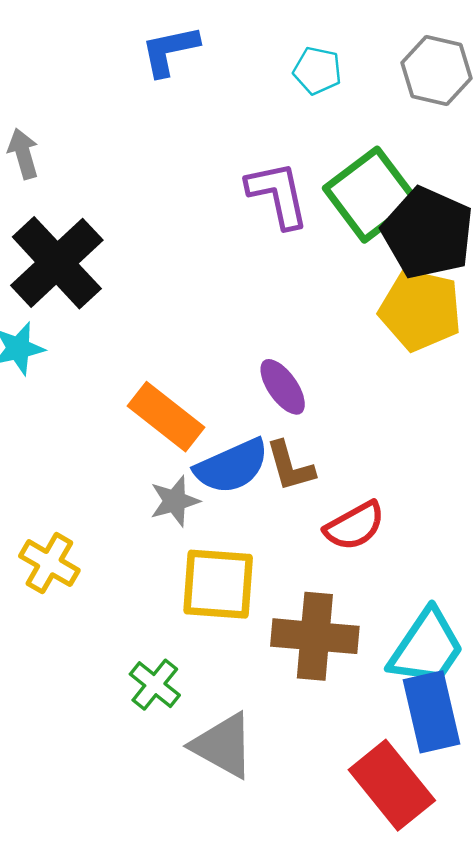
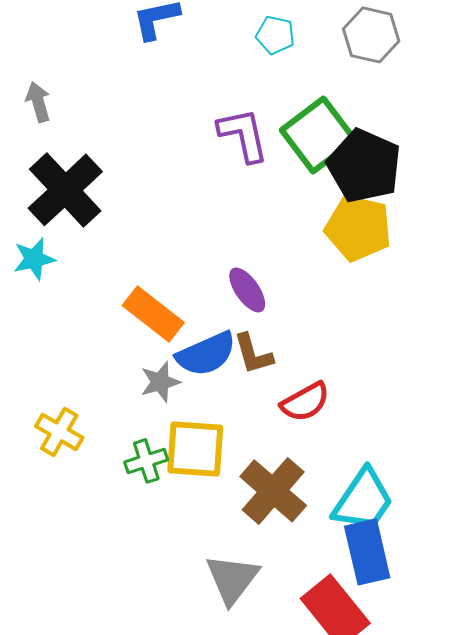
brown cross: (315, 636) -> (273, 491), turned 36
green cross: (155, 685) -> (146, 461), moved, turned 33
gray triangle: (223, 745) -> (232, 579), moved, turned 38

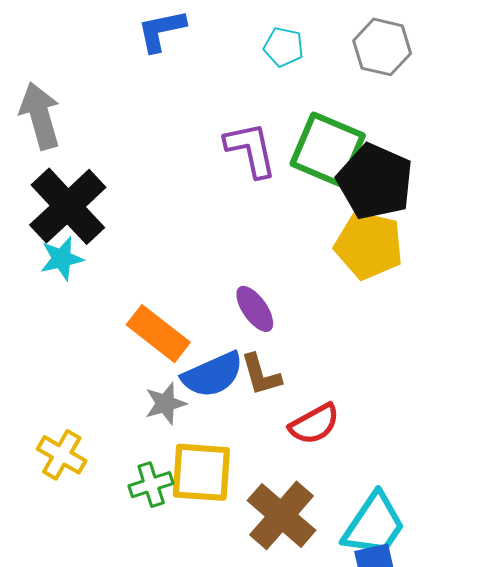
gray arrow: (38, 102) -> (40, 116), size x1.6
green square: (318, 135) -> (328, 150), turned -30
cyan star: (34, 259) -> (62, 259), moved

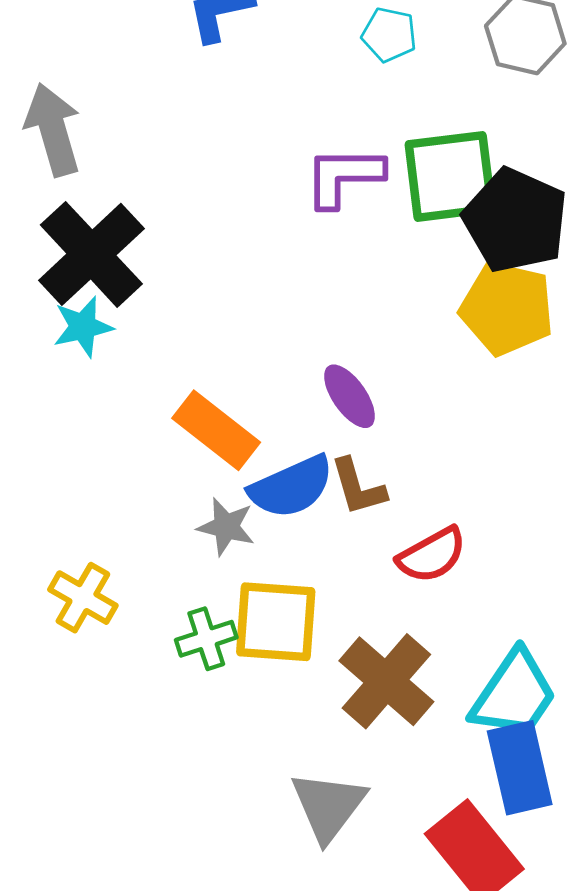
purple L-shape: (251, 150) -> (344, 176), turned -78
green square: (328, 150) -> (450, 176), turned -30
gray star: (165, 403) -> (226, 527), turned 30

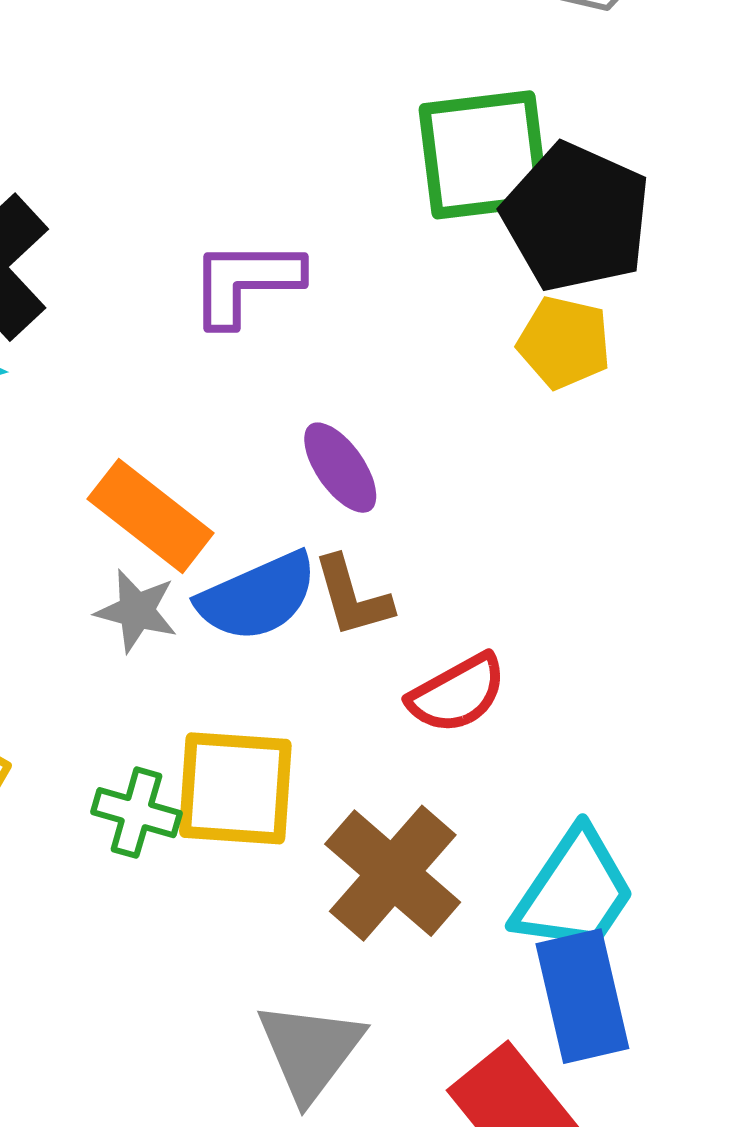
purple L-shape: (344, 176) -> (245, 282), moved
yellow pentagon: (507, 308) -> (564, 342), size x0.7
gray star: (226, 527) -> (136, 611), moved
green cross: (206, 639) -> (136, 813), turned 34

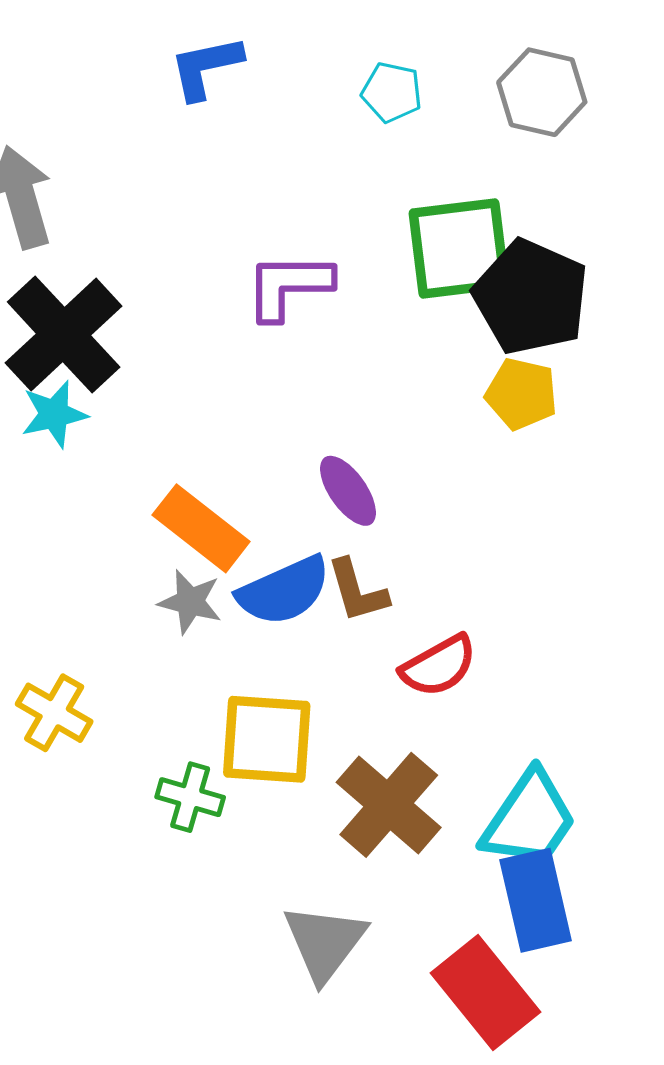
purple L-shape: (245, 282) -> (289, 286), moved
green cross: (136, 813) -> (190, 797), moved

